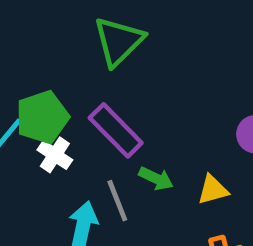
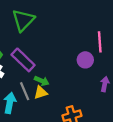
yellow triangle: (213, 190) -> (41, 93), moved

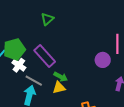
green triangle: (23, 20) -> (47, 19), size x0.6
gray line: (25, 91) -> (34, 81), moved, turned -42

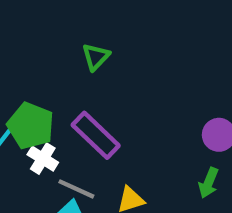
green pentagon: (14, 49) -> (31, 126), turned -30
green arrow: (61, 77) -> (209, 183), moved, turned 88

